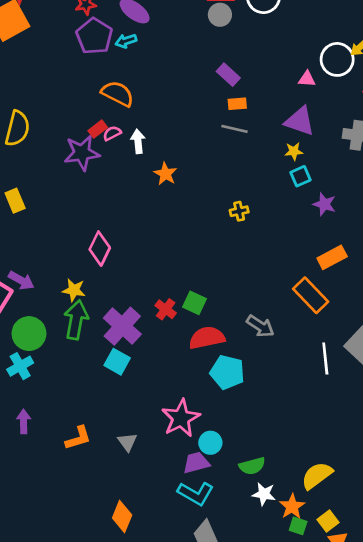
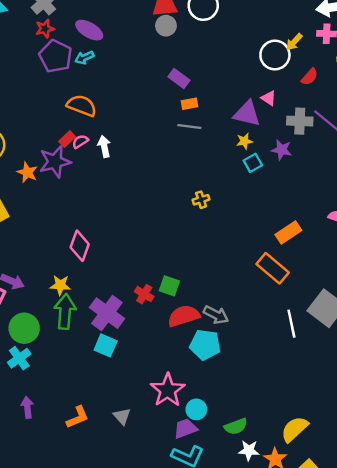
pink triangle: (307, 79) -> (269, 98), moved, turned 35
orange star: (165, 174) -> (27, 172), moved
purple star: (324, 204) -> (282, 150), moved
gray arrow: (260, 326) -> (216, 315), moved

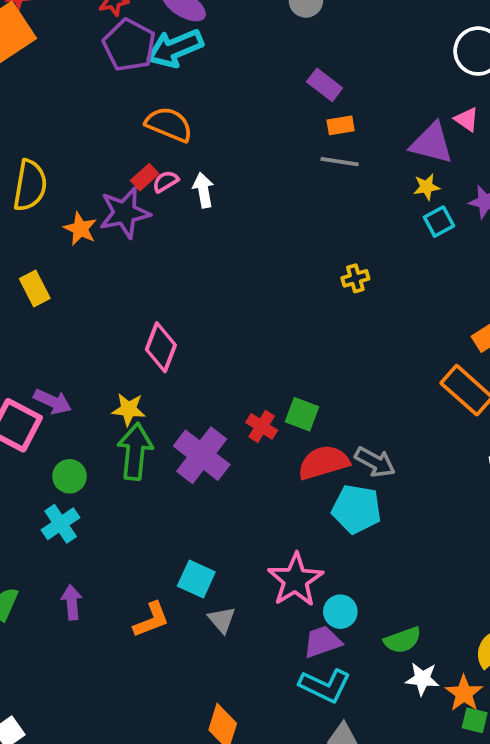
cyan arrow: (84, 58) -> (175, 48), size x1.8
green circle: (24, 328) -> (70, 476), size x0.7
cyan square: (106, 345) -> (196, 579), moved

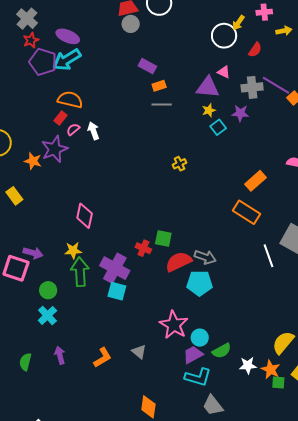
red rectangle: (145, 177) -> (60, 118), moved
cyan square: (196, 579) -> (117, 291), moved
green semicircle: (402, 640) -> (222, 351), moved

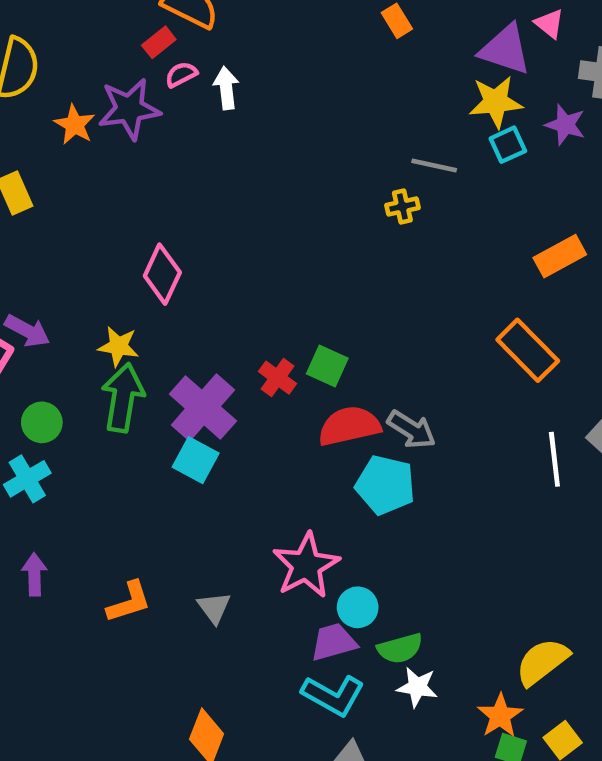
orange rectangle: (159, 86) -> (397, 21), turned 64
gray line: (162, 105) -> (434, 166), moved
yellow star: (209, 110) -> (496, 102), size x1.6
orange rectangle: (255, 181) -> (560, 256), moved
white star: (248, 365) -> (417, 687), moved

